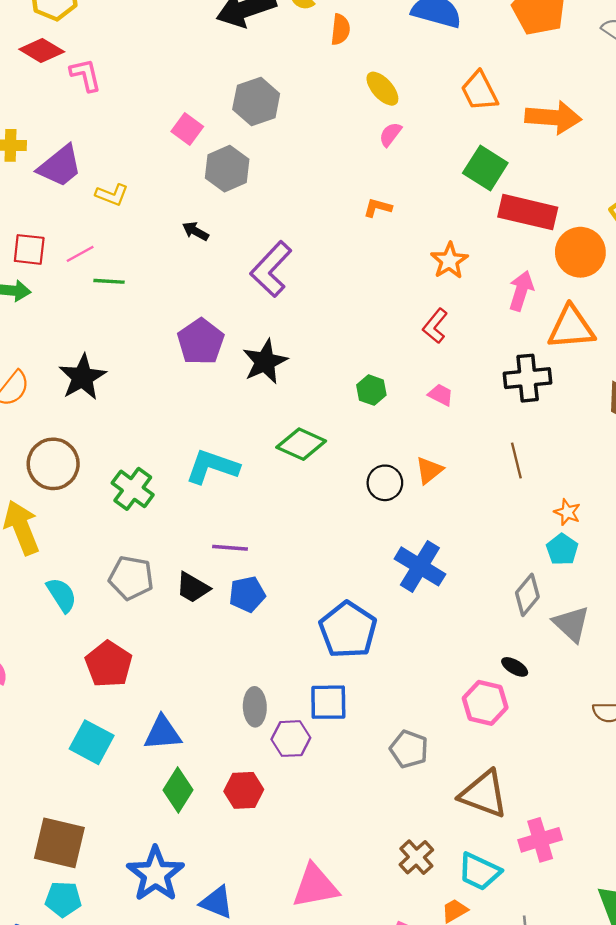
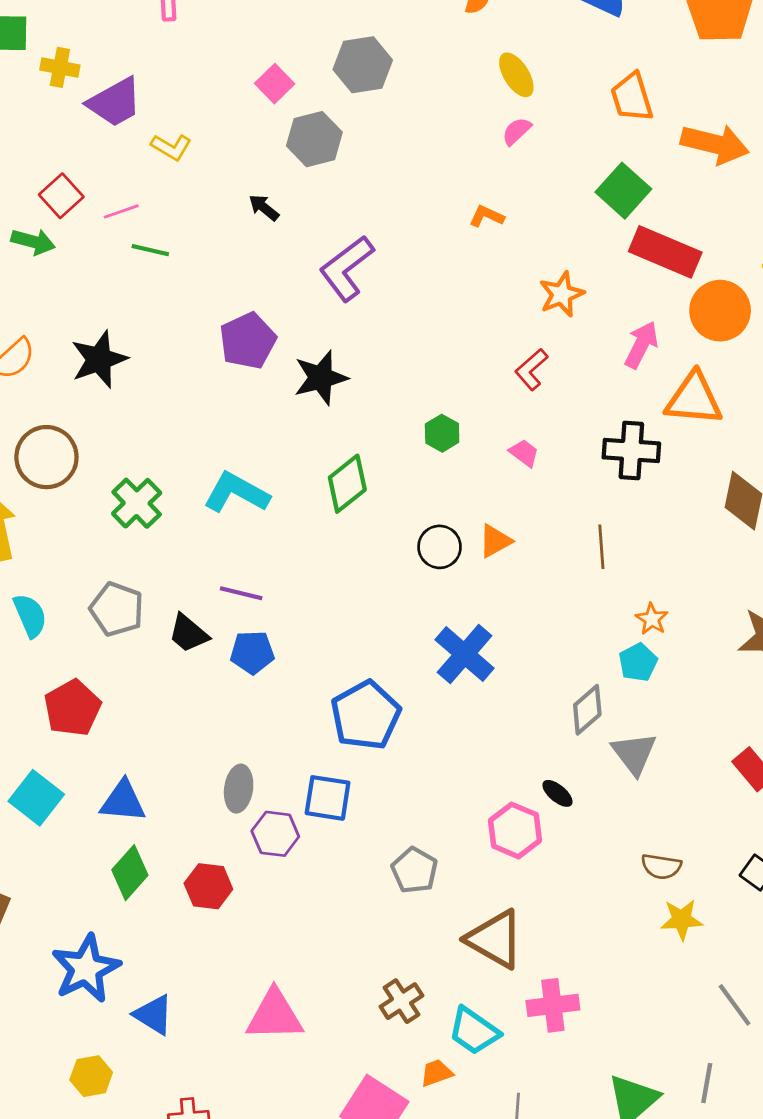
red square: (29, 249) -> (61, 196), turned 32
green diamond: (301, 444) -> (347, 484), turned -72

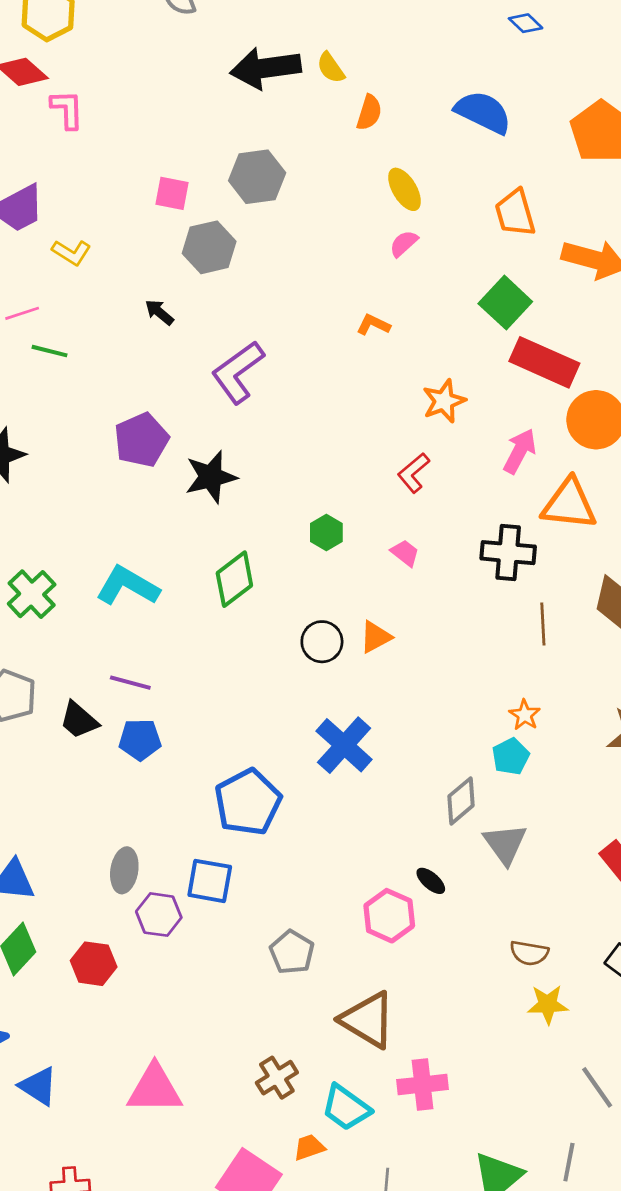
pink square: (275, 84) -> (172, 193), turned -36
brown line: (601, 547) -> (543, 624), moved

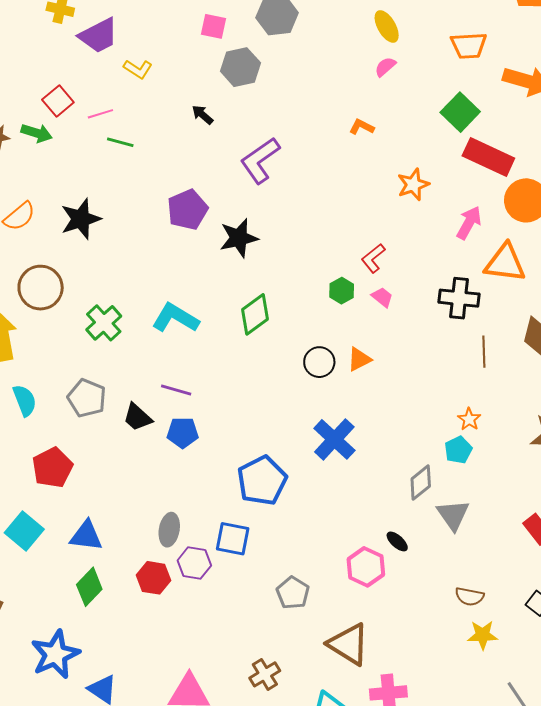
orange trapezoid: (515, 213) -> (469, 46), turned -78
red L-shape: (414, 473) -> (373, 258), moved
green hexagon: (326, 532) -> (342, 291), moved
red hexagon: (94, 964) -> (154, 578), moved
brown cross: (277, 1078) -> (265, 674), moved

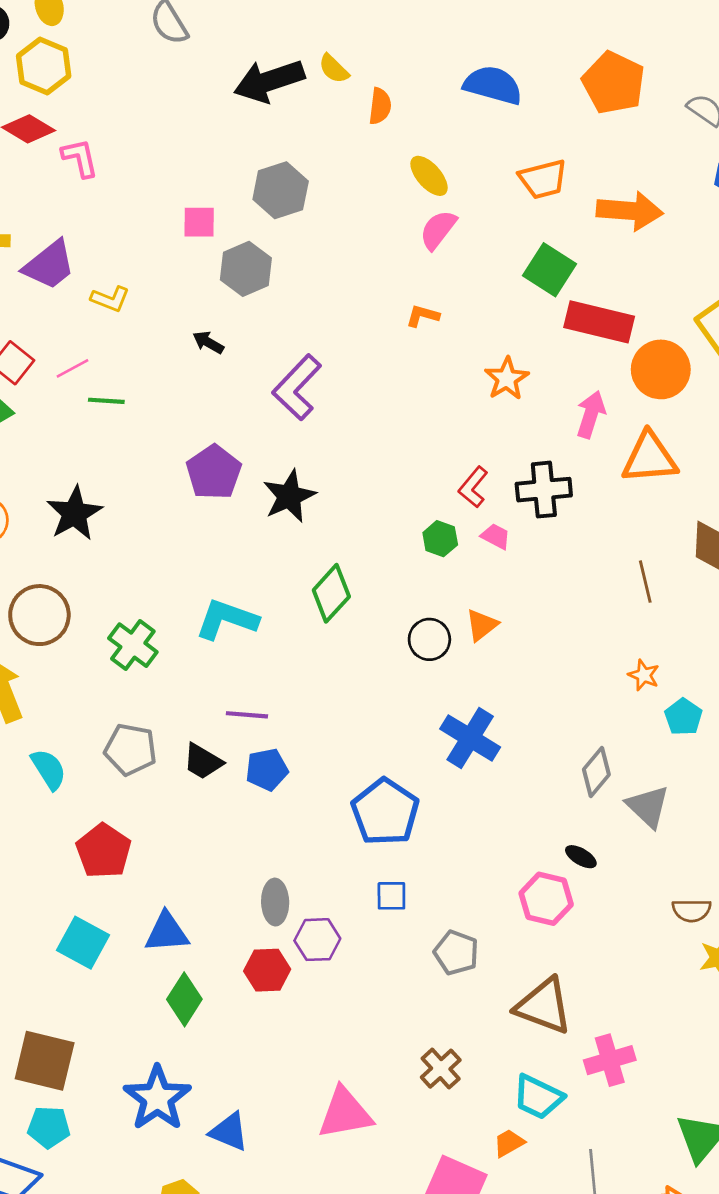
pink semicircle: (385, 67) -> (438, 230), size x1.4
black cross: (459, 298) -> (544, 490), moved
cyan pentagon: (458, 450) -> (683, 717), moved
blue square: (233, 539) -> (391, 896), moved, size x0.7

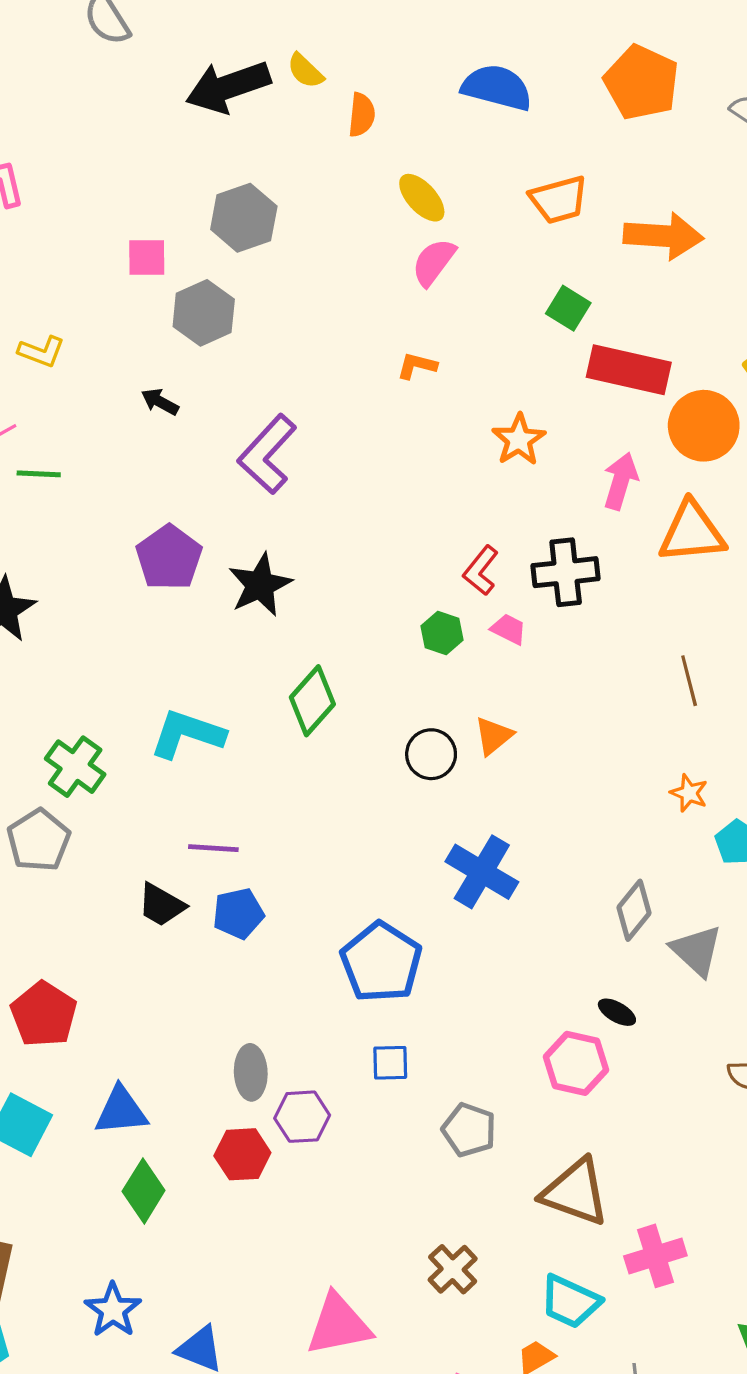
green square: (550, 270) -> (568, 308), size x0.7
gray pentagon: (130, 750) -> (39, 840), moved, turned 30
blue star: (157, 1098) -> (113, 1310), size x0.7

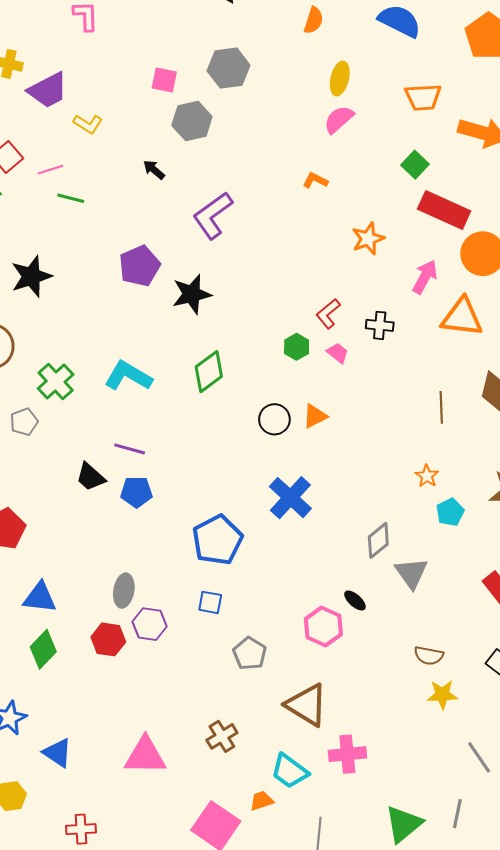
yellow ellipse: (422, 198) -> (340, 79), turned 44
black cross: (566, 572) -> (380, 325), size x0.7
gray pentagon: (39, 840) -> (24, 422), size x0.7

